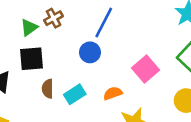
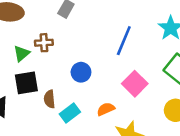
brown cross: (54, 18) -> (44, 43), turned 30
blue line: (104, 23) -> (124, 41), moved
brown semicircle: (48, 89) -> (49, 99), moved

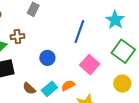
brown semicircle: (49, 99) -> (29, 88), moved, turned -40
cyan rectangle: (70, 113) -> (49, 89), moved

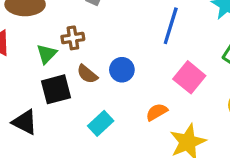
brown semicircle: (29, 88) -> (87, 74), moved
cyan rectangle: (49, 89) -> (101, 123), moved

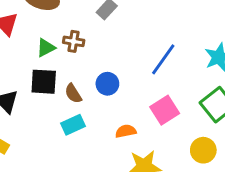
brown semicircle: (87, 74) -> (73, 94), moved

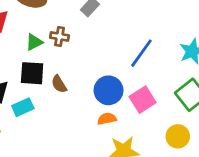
blue circle: (107, 84) -> (108, 90), moved, size x1.4
cyan rectangle: (73, 125) -> (23, 107), moved

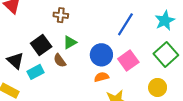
green triangle: (34, 42) -> (70, 42), moved
black square: (32, 73) -> (41, 45), turned -36
brown semicircle: (59, 84) -> (60, 60), moved

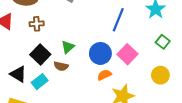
brown cross: (61, 15) -> (37, 24), moved
green square: (166, 54) -> (163, 42), size x0.6
brown semicircle: (60, 60) -> (61, 66), turned -32

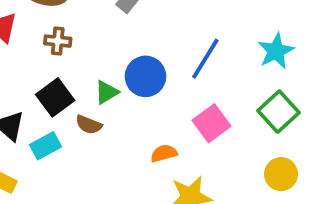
green square: (163, 42) -> (279, 112), size x1.5
blue circle: (100, 53) -> (145, 76), moved
yellow circle: (160, 75) -> (281, 174), moved

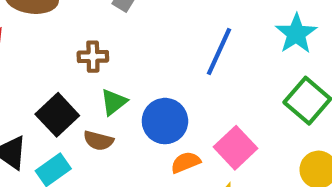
brown cross: (58, 41) -> (93, 57), moved
blue circle: (145, 76) -> (165, 121), moved
pink square: (212, 123) -> (236, 148), moved

